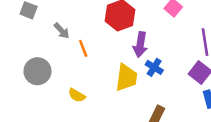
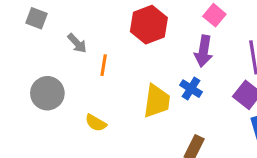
purple arrow: (140, 45) -> (203, 51), moved
orange line: (83, 48) -> (104, 65), turned 30

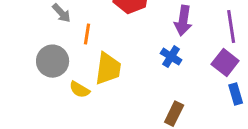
gray circle: (47, 93) -> (53, 61), moved
yellow trapezoid: (157, 101) -> (108, 69), moved

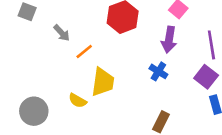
orange line: (87, 34) -> (84, 52), turned 42
gray circle: (53, 61) -> (34, 111), moved

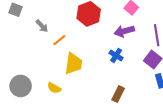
purple arrow: (169, 40) -> (124, 31), turned 66
yellow semicircle: (78, 101) -> (54, 88), moved

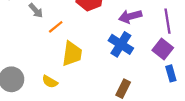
blue cross: (116, 55) -> (121, 44), size x1.5

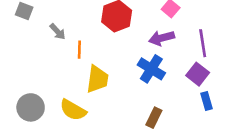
orange line: (56, 27) -> (79, 50), turned -49
yellow semicircle: (50, 82) -> (73, 110), size x1.5

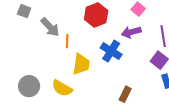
gray arrow: (58, 32) -> (50, 27), size x1.5
blue cross: (151, 69) -> (111, 51), moved

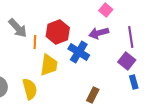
red hexagon: (96, 15) -> (58, 32), moved
yellow semicircle: (62, 88) -> (30, 89), turned -135

